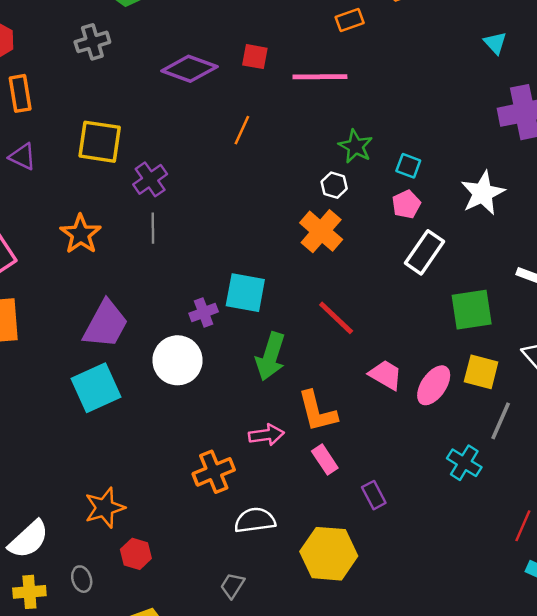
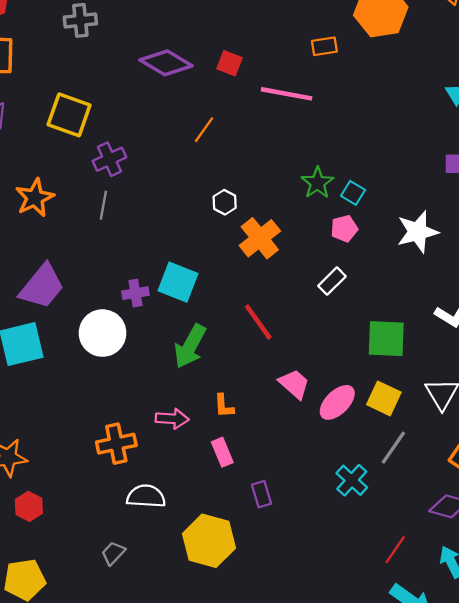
green star: (355, 146) -> (317, 183), moved
white hexagon: (334, 185) -> (225, 202), moved
white rectangle: (425, 252) -> (332, 281), moved, size x0.7
orange L-shape: (317, 411) -> (224, 406), size x0.6

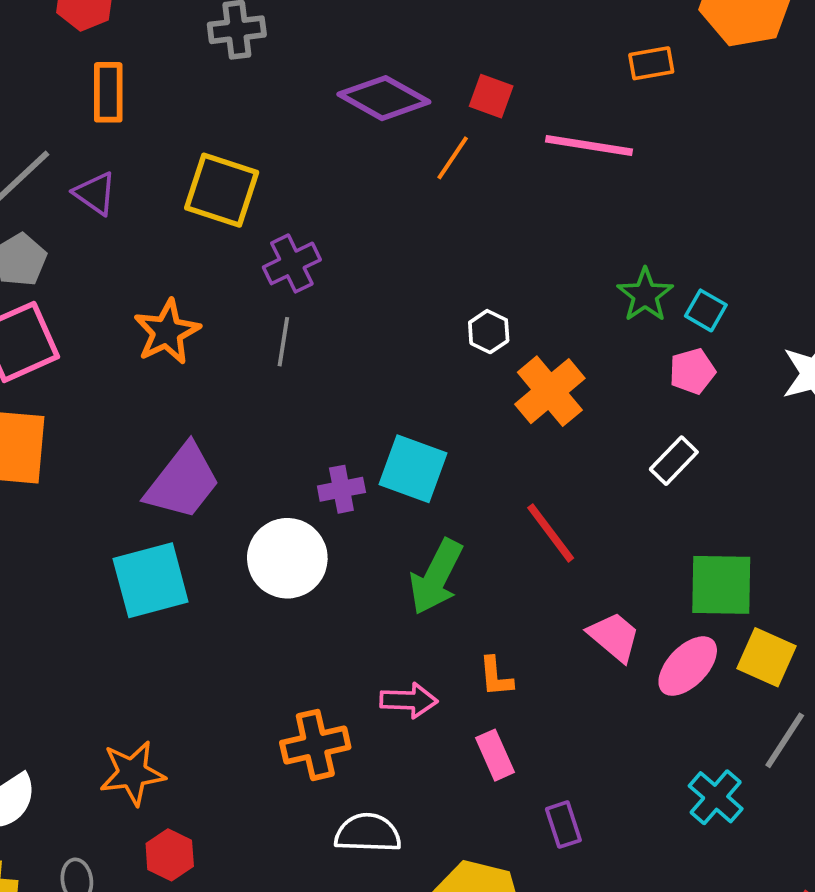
orange line: (204, 130) -> (453, 158), moved
green square: (386, 339) -> (721, 585), moved

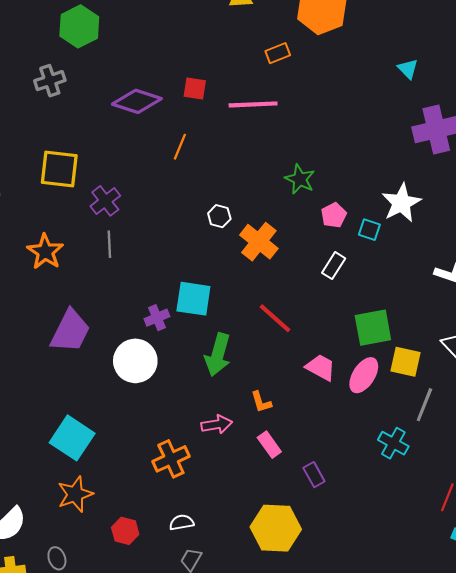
orange line: (453, 158) -> (180, 147), moved
cyan square: (706, 310) -> (369, 230), moved
cyan square: (151, 580) -> (72, 438), moved, turned -30
white semicircle: (368, 833) -> (182, 522), moved, size x0.7
red hexagon: (170, 855) -> (125, 531), moved

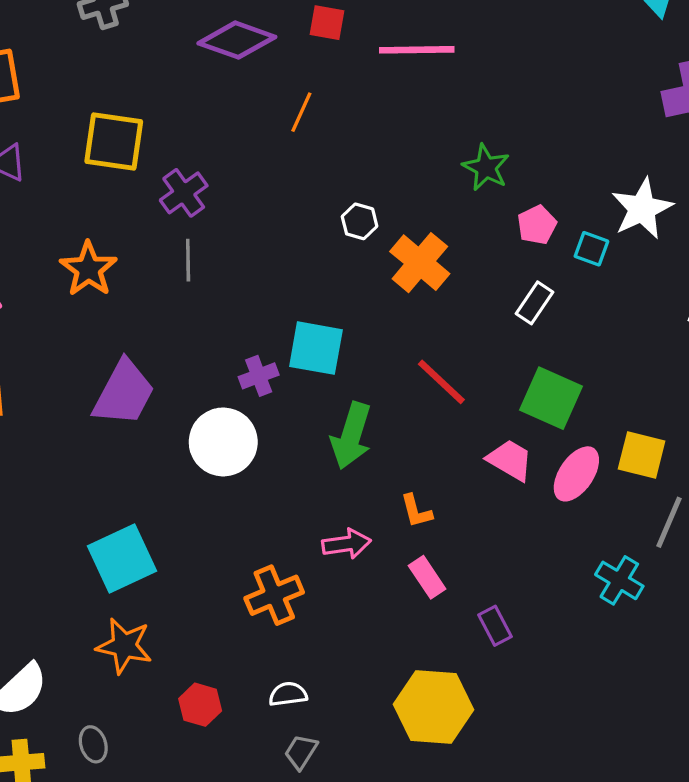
green square: (373, 328) -> (551, 398), moved, turned 33
cyan square: (72, 438) -> (122, 558), turned 30
orange star: (75, 494) -> (124, 646), turned 30

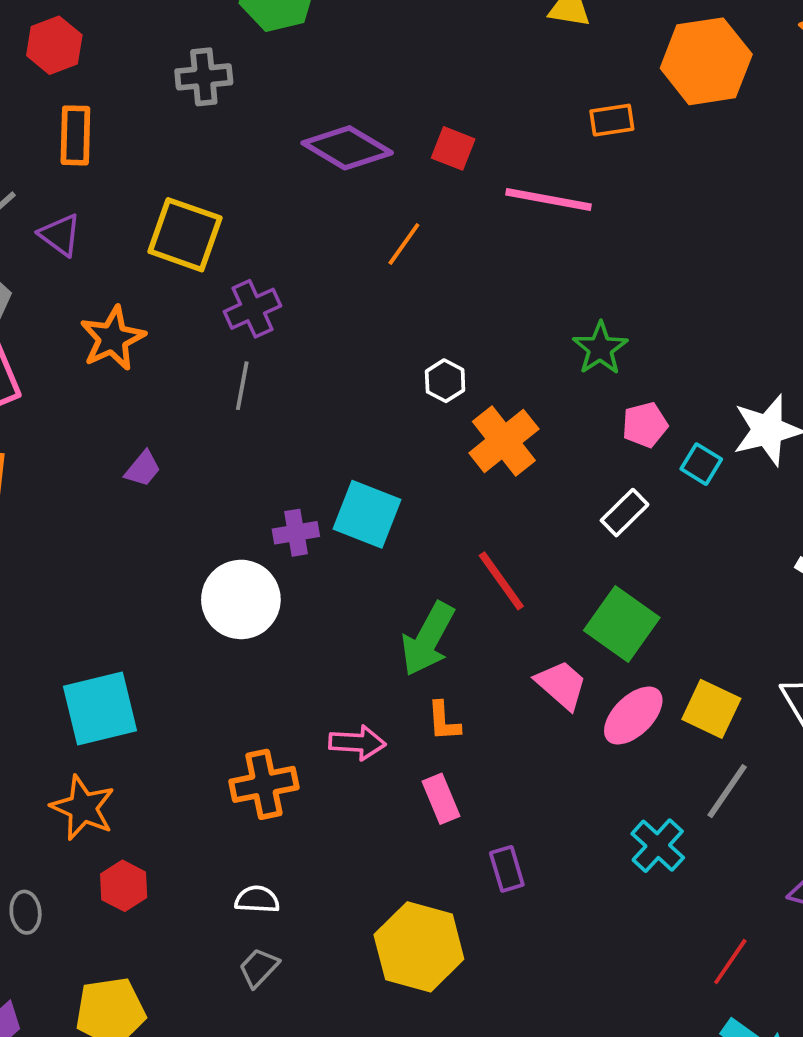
orange star: (88, 269) -> (113, 338), moved
purple trapezoid: (124, 393) -> (143, 469), moved, size x0.5
green arrow: (351, 436) -> (428, 639), moved
red hexagon: (200, 705) -> (124, 886), moved

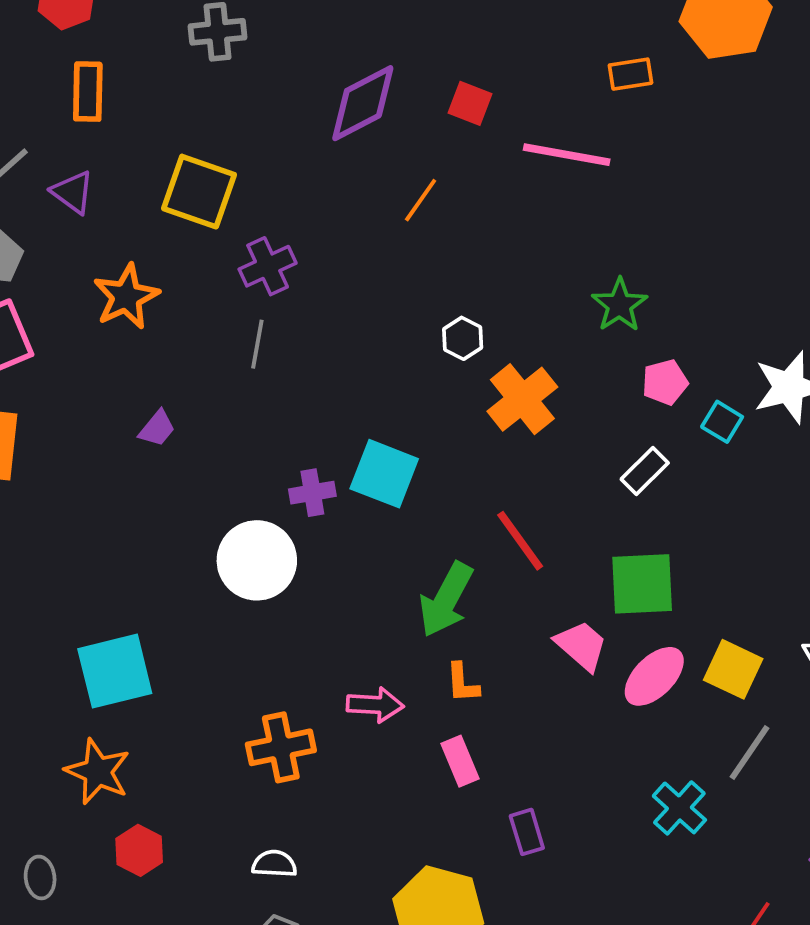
purple diamond: (347, 148) -> (363, 103), turned -58
green square: (622, 624) -> (642, 584), turned -38

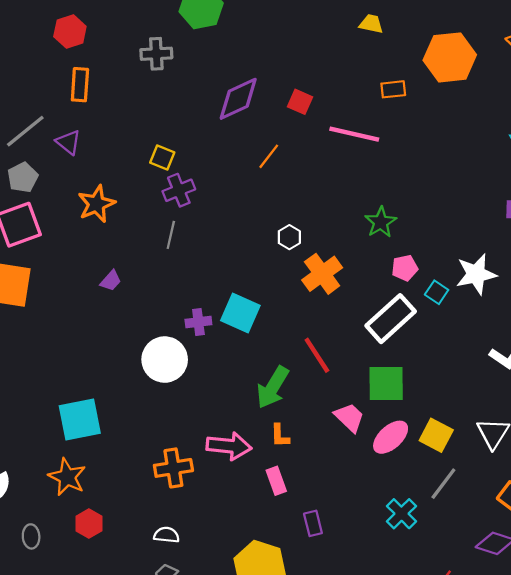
yellow square: (199, 192) -> (162, 157), moved, size x0.6
white rectangle: (645, 471) -> (391, 319), size x1.8
pink arrow: (375, 705) -> (229, 446), size x1.4

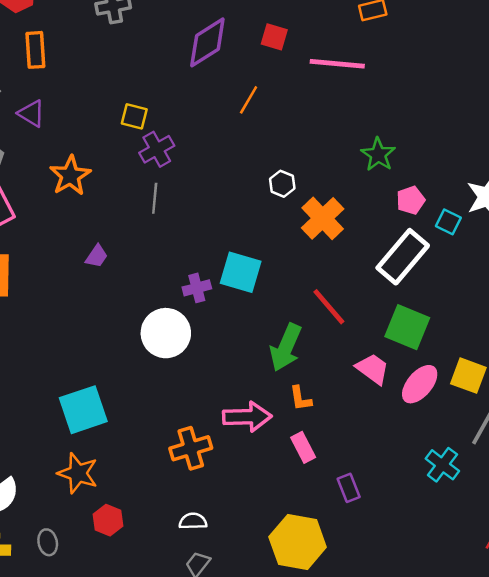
green square: (386, 384) -> (407, 327), turned 30

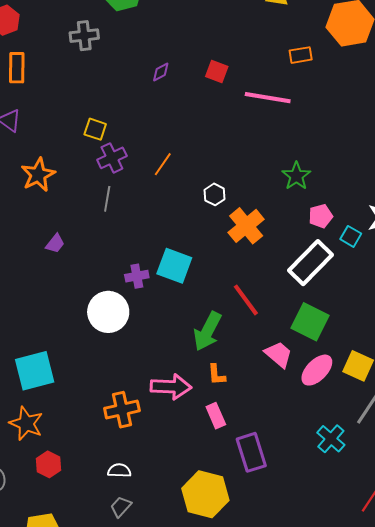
purple diamond: (207, 42) -> (161, 72), size x0.5
orange line: (249, 100) -> (163, 164), moved
purple rectangle: (349, 488) -> (251, 452), size x1.6

